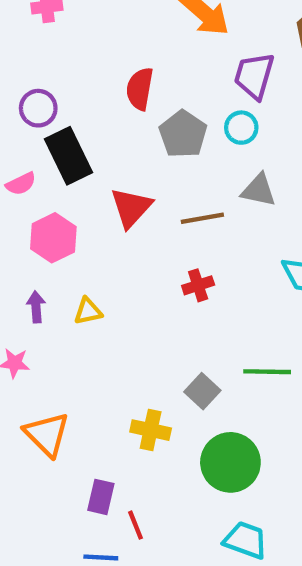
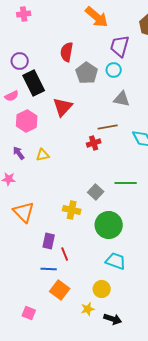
brown line: (202, 218) -> (108, 127), moved
purple arrow: (36, 307) -> (19, 153), turned -32

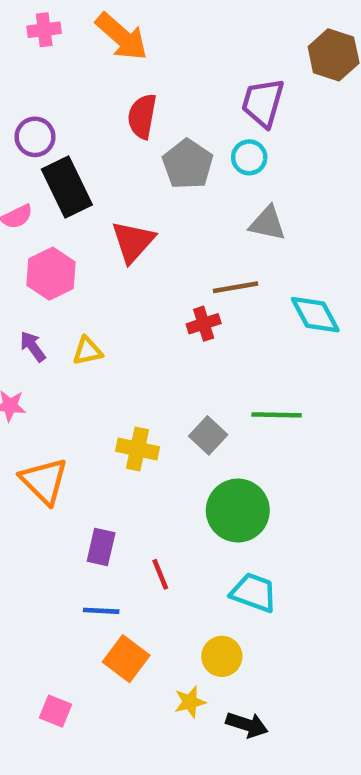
orange arrow: (97, 17) -> (122, 37), moved
yellow cross: (72, 210) -> (138, 449), moved
red line: (65, 254) -> (160, 574), moved

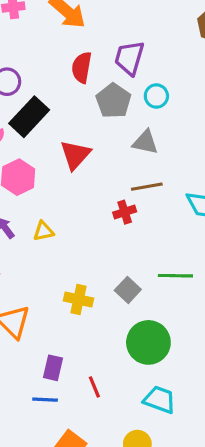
purple trapezoid: (263, 103) -> (129, 58), moved
black rectangle: (67, 187) -> (29, 117), turned 69
gray triangle: (267, 223) -> (145, 142), moved
blue line: (101, 611) -> (45, 400), moved

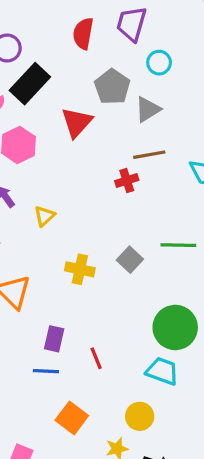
gray pentagon: (113, 101) -> (112, 87), moved
gray triangle: (145, 142) -> (148, 109), turned -44
yellow triangle: (44, 231) -> (44, 216), moved, turned -30
green circle: (148, 342) -> (175, 327), moved

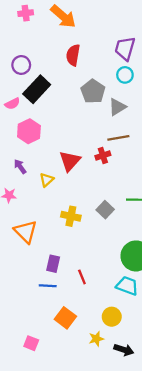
purple trapezoid: (132, 24) -> (125, 48), moved
red triangle: (77, 122) -> (70, 161), moved

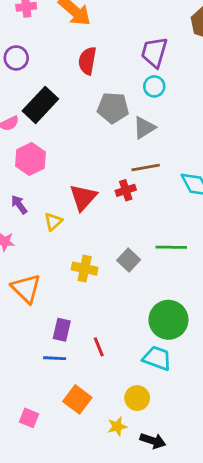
purple circle: (21, 65) -> (16, 58), moved
gray pentagon: (93, 91) -> (113, 108), turned -30
pink square: (31, 343) -> (29, 418), moved

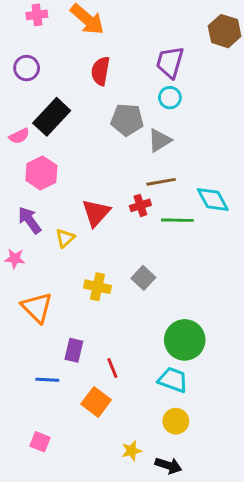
purple arrow: (19, 205) -> (30, 220), size x1.4
green line: (171, 247) -> (177, 220), moved
blue line: (55, 358) -> (47, 380), moved
yellow circle: (137, 398) -> (176, 421), moved
orange square: (77, 399) -> (96, 402), moved

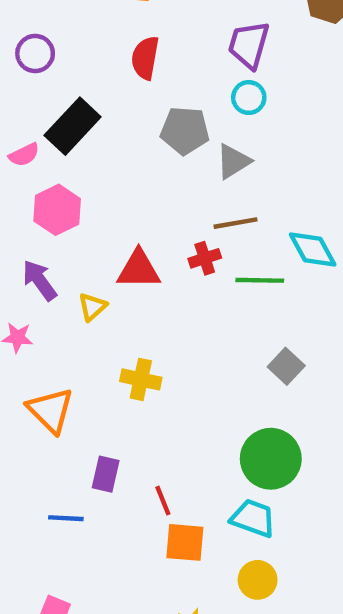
red triangle: (96, 213) -> (139, 269), turned 48
gray square: (143, 278) -> (286, 366), moved
orange square: (96, 402) -> (185, 542), moved, turned -32

